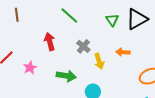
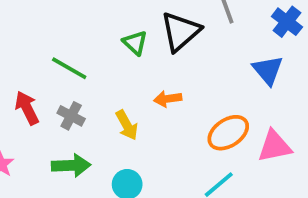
green line: (69, 16) -> (69, 68), moved
gray cross: (83, 46) -> (71, 116), moved

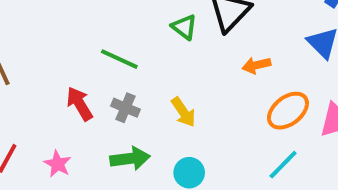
orange arrow: (168, 99) -> (256, 65), moved

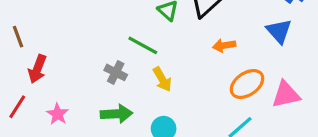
green line: (119, 59) -> (143, 45), moved
red arrow: (80, 104) -> (37, 69), moved, turned -132

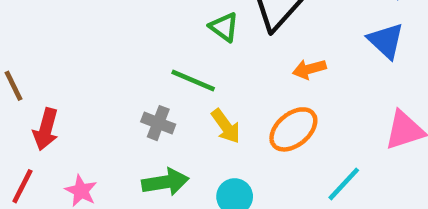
orange ellipse: (247, 84) -> (293, 129), moved

